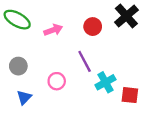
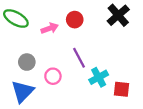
red circle: (93, 27) -> (75, 20), moved
gray circle: (18, 66) -> (27, 62), moved
blue triangle: (24, 97) -> (22, 91), size x1.6

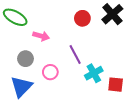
red circle: (75, 20) -> (82, 18), moved
pink arrow: (50, 28) -> (41, 36), moved, turned 35

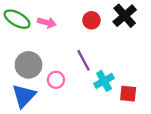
pink arrow: (41, 36) -> (47, 23), moved
gray circle: (25, 59) -> (28, 65), size x1.5

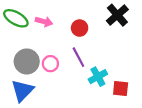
red circle: (91, 20) -> (80, 28), moved
pink circle: (56, 80) -> (50, 64), moved

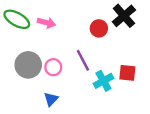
red circle: (80, 28) -> (99, 28), moved
red square: (121, 88) -> (127, 73), moved
blue triangle: (22, 91) -> (51, 99), moved, size x0.6

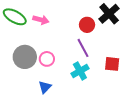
purple line: (83, 60) -> (83, 48), moved
cyan cross: (103, 81) -> (80, 71), moved

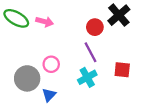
gray circle: (25, 57) -> (27, 78), moved

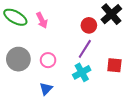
pink arrow: (45, 22) -> (42, 20), turned 49
purple line: (90, 52) -> (85, 49), turned 60
gray circle: (27, 78) -> (18, 59), moved

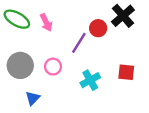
purple line: (85, 49) -> (79, 43), moved
blue triangle: (46, 89) -> (33, 98), moved

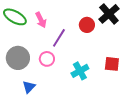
purple line: (79, 43) -> (59, 38), moved

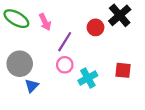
pink circle: (47, 59) -> (65, 65), moved
blue triangle: (29, 87) -> (32, 86), moved

